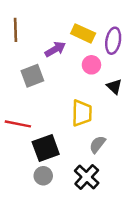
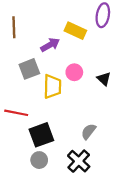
purple ellipse: (113, 41) -> (103, 15), moved
pink circle: (91, 65) -> (74, 72), moved
yellow trapezoid: (82, 113) -> (52, 87), moved

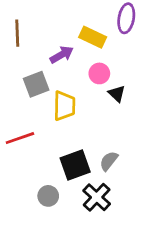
pink circle: (74, 72) -> (99, 73), moved
black triangle: (104, 79) -> (117, 94), moved
red line: (16, 113) -> (20, 138), turned -30
black square: (41, 135) -> (75, 165), moved

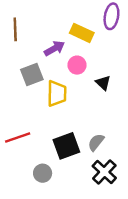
pink circle: (99, 73) -> (77, 65), moved
red line: (20, 138) -> (18, 138), moved
black cross: (97, 197) -> (104, 172), moved

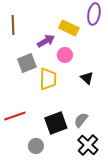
black triangle: (103, 83) -> (87, 78), moved

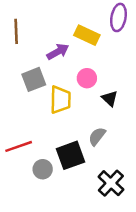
pink circle: (65, 55) -> (87, 78), moved
gray semicircle: (81, 120) -> (97, 136), moved
gray circle: (36, 146) -> (43, 169), moved

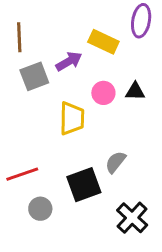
gray square: (34, 79) -> (34, 76), moved
black triangle: (110, 98) -> (135, 91), moved, turned -42
gray circle: (43, 169) -> (40, 209), moved

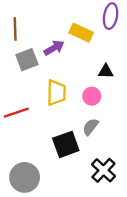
pink circle: (103, 93) -> (92, 96), moved
red line: (22, 174) -> (16, 113), moved
gray circle: (40, 209) -> (25, 177), moved, size x1.6

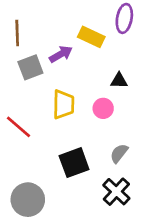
red line: (16, 113) -> (19, 127), turned 60
gray semicircle: (91, 127) -> (119, 153), moved

